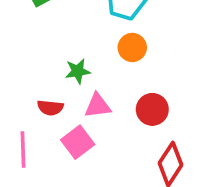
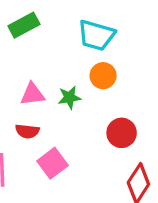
green star: (78, 71) -> (69, 98), moved
pink triangle: (98, 106) -> (32, 94), moved

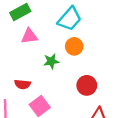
cyan trapezoid: (96, 35) -> (70, 19), turned -65
pink triangle: (32, 94) -> (29, 36), moved

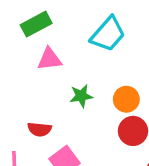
orange circle: (74, 46) -> (126, 99), moved

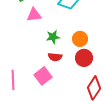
red semicircle: (39, 129) -> (55, 57), moved

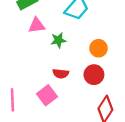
green star: (53, 37) -> (58, 40), moved
orange circle: (80, 39) -> (99, 48), moved

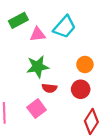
pink triangle: (37, 25) -> (38, 34), moved
green star: (58, 40) -> (38, 67), moved, size x1.5

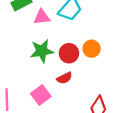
red semicircle: (49, 88) -> (64, 78), moved, turned -32
red circle: (81, 89) -> (69, 53), moved

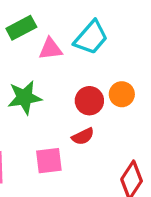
green star: (42, 51) -> (25, 97), moved
pink square: (41, 95) -> (49, 161), turned 30

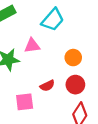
pink triangle: (50, 49) -> (32, 46), moved
red circle: (89, 101) -> (75, 85), moved

